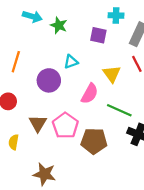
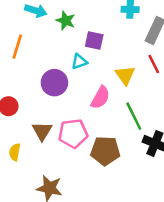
purple square: (98, 35) -> (94, 40), moved
orange line: (16, 62) -> (17, 47), moved
green line: (119, 110) -> (134, 116), turned 40
pink pentagon: (65, 126) -> (73, 133), turned 30

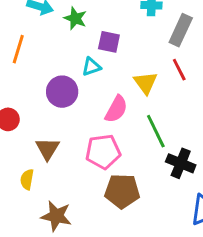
pink pentagon: (73, 133) -> (103, 152), moved
brown pentagon: (105, 151) -> (122, 191), moved
yellow semicircle: (15, 152) -> (27, 179), moved

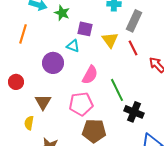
cyan triangle: (91, 67) -> (73, 46), turned 40
yellow triangle: (146, 83) -> (110, 40), moved

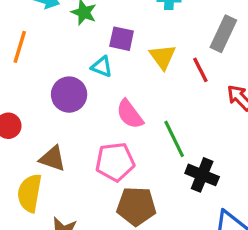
gray rectangle: (134, 21) -> (223, 34), moved
pink semicircle: (90, 75) -> (130, 114), turned 114
brown triangle: (43, 102) -> (53, 159), turned -42
yellow semicircle: (29, 123) -> (30, 193), size x1.6

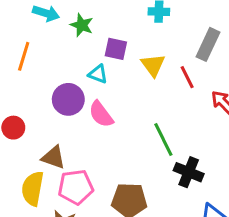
pink semicircle: (130, 114) -> (101, 114), moved
pink pentagon: (115, 162) -> (76, 187), moved

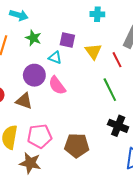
green star: (82, 25) -> (33, 38), moved
green line: (163, 139) -> (110, 90), moved
brown triangle: (53, 157) -> (24, 101), moved

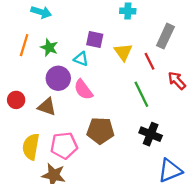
green star: (33, 38) -> (49, 47), moved
brown pentagon: (77, 145) -> (100, 131), moved

